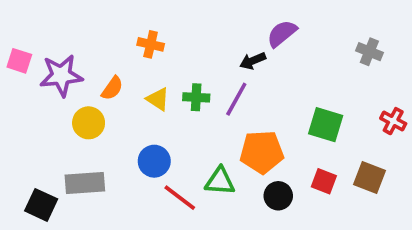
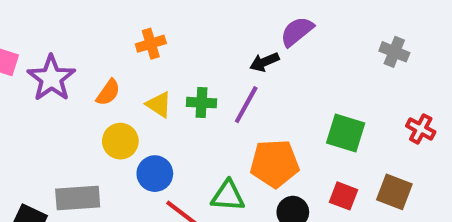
orange cross: (151, 44) -> (151, 44), turned -30
purple star: (61, 75) -> (51, 78), turned -30
yellow circle: (89, 123) -> (120, 141), moved

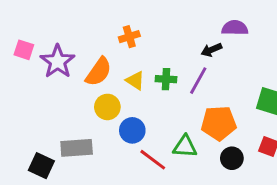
purple semicircle: (297, 32) -> (235, 28), turned 40
orange semicircle: (108, 92) -> (99, 72), size x1.5

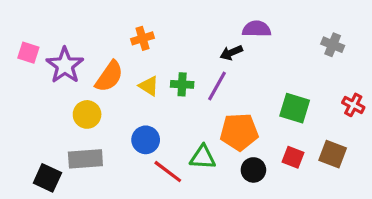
yellow circle: (107, 107) -> (87, 114), moved

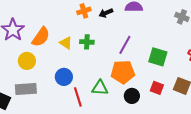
orange cross: (142, 38) -> (84, 11), moved
black arrow: (231, 53) -> (106, 13), moved
purple line: (217, 86) -> (125, 45), moved
red line: (168, 172) -> (78, 97), turned 36

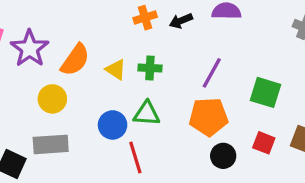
green triangle: (100, 88) -> (147, 114), moved

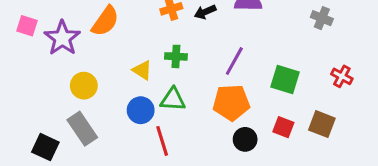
orange semicircle: (75, 60) -> (105, 21), moved
yellow triangle: (116, 70) -> (142, 70), moved
gray rectangle: (51, 144) -> (82, 129), turned 60

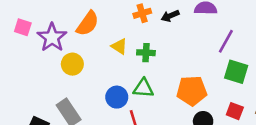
purple line: (234, 61) -> (226, 41), moved
yellow triangle: (142, 70) -> (119, 46), moved
yellow circle: (84, 86) -> (72, 64), moved

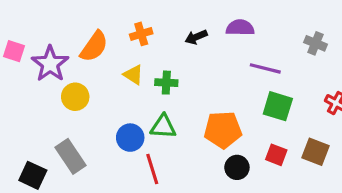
orange cross: (142, 13) -> (141, 34), moved
purple line: (226, 41) -> (265, 68), turned 75

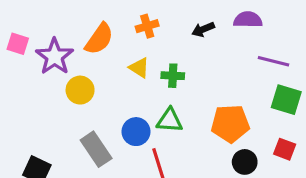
gray rectangle: (71, 156) -> (96, 149), moved

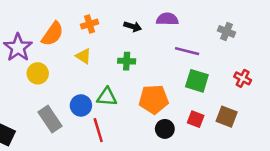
black arrow: (203, 29) -> (133, 26), turned -140
green cross: (173, 76) -> (127, 61), moved

